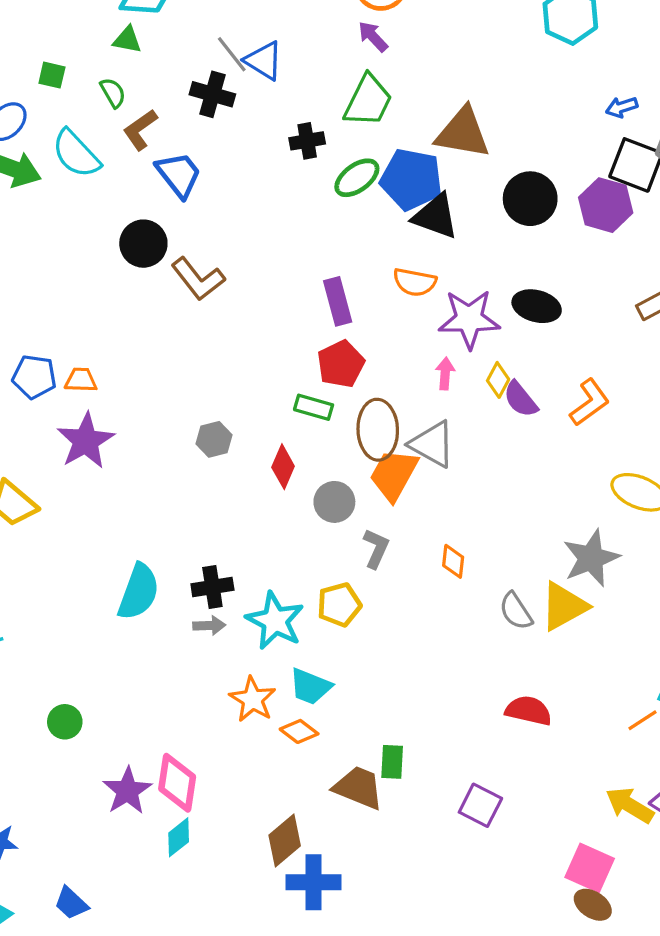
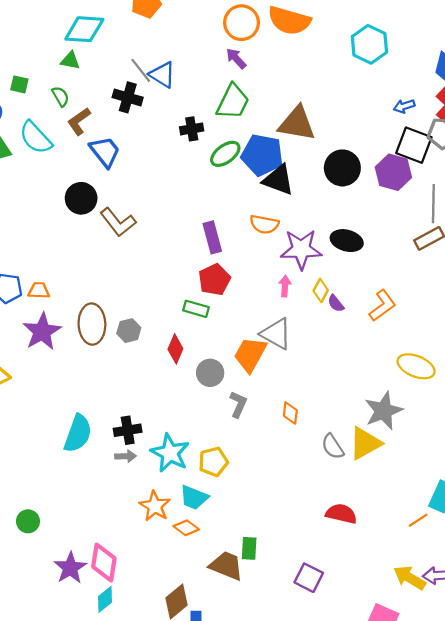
purple semicircle: (521, 399) -> (336, 303), size x0.7
brown ellipse: (378, 430) -> (92, 324), moved
yellow pentagon: (339, 605) -> (213, 462), moved

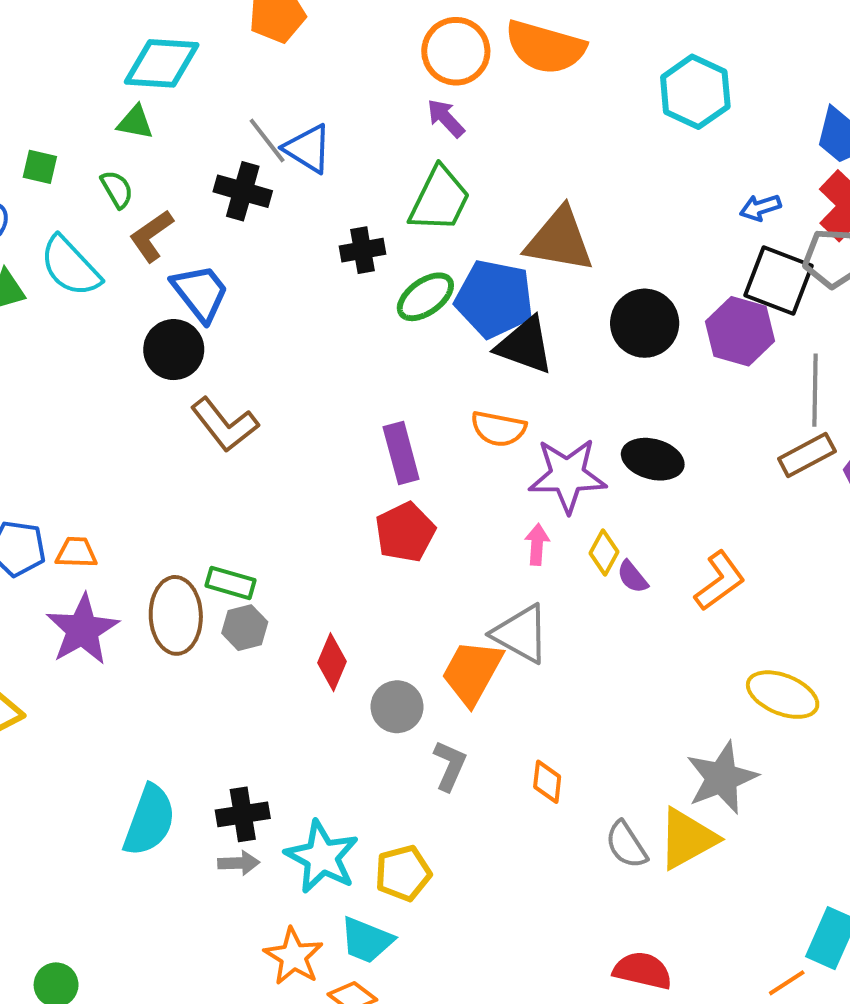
black circle: (81, 198) -> (174, 350), moved
green rectangle: (196, 309) -> (231, 583), moved

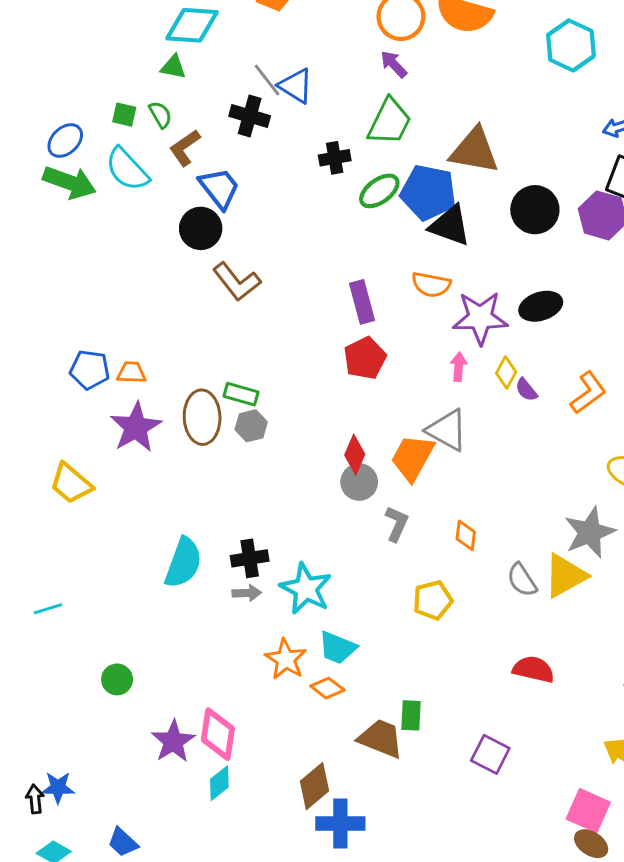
green square: (40, 167) -> (124, 115), moved
black ellipse: (653, 459) -> (541, 306), turned -33
red diamond: (332, 662) -> (355, 455), moved
yellow pentagon: (403, 873) -> (433, 600), moved

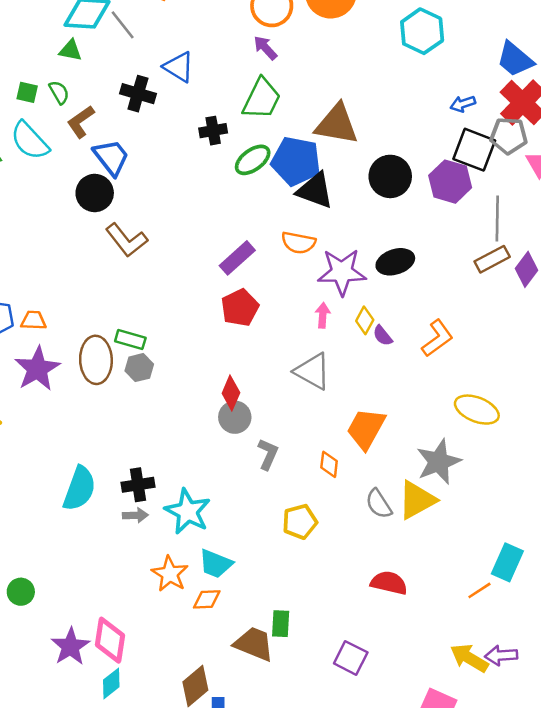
gray line: (267, 80) -> (123, 25), moved
purple rectangle: (362, 302) -> (237, 258), turned 63
orange trapezoid: (412, 458) -> (366, 429), moved
orange diamond: (327, 688) -> (207, 599), turned -40

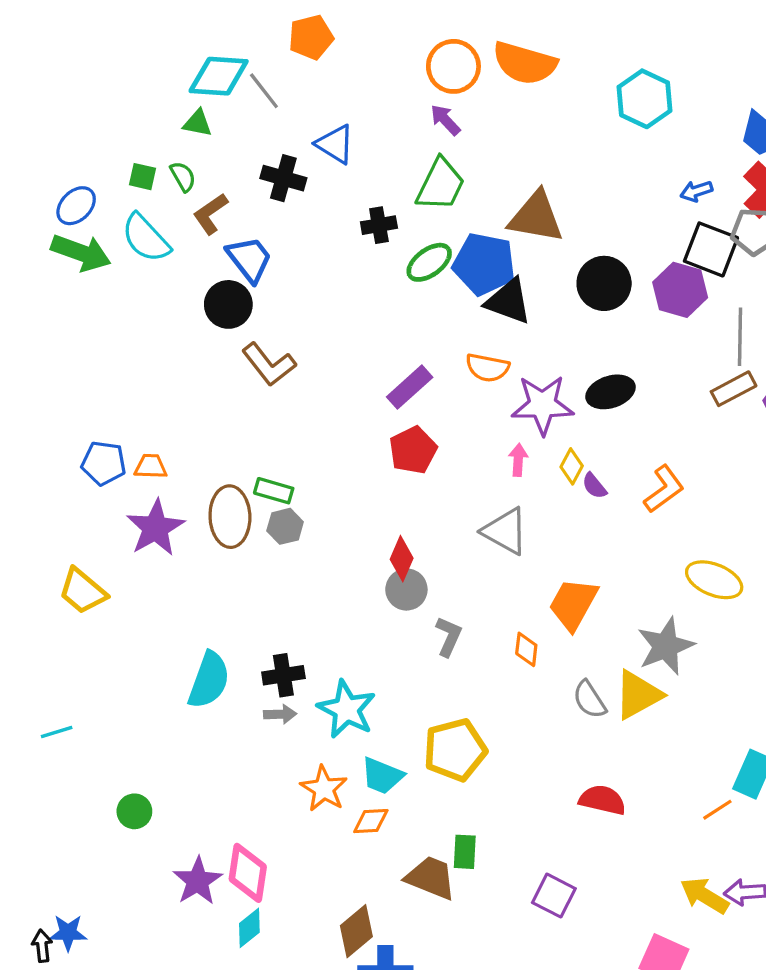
yellow pentagon: (300, 522) -> (455, 750), moved, size x1.4

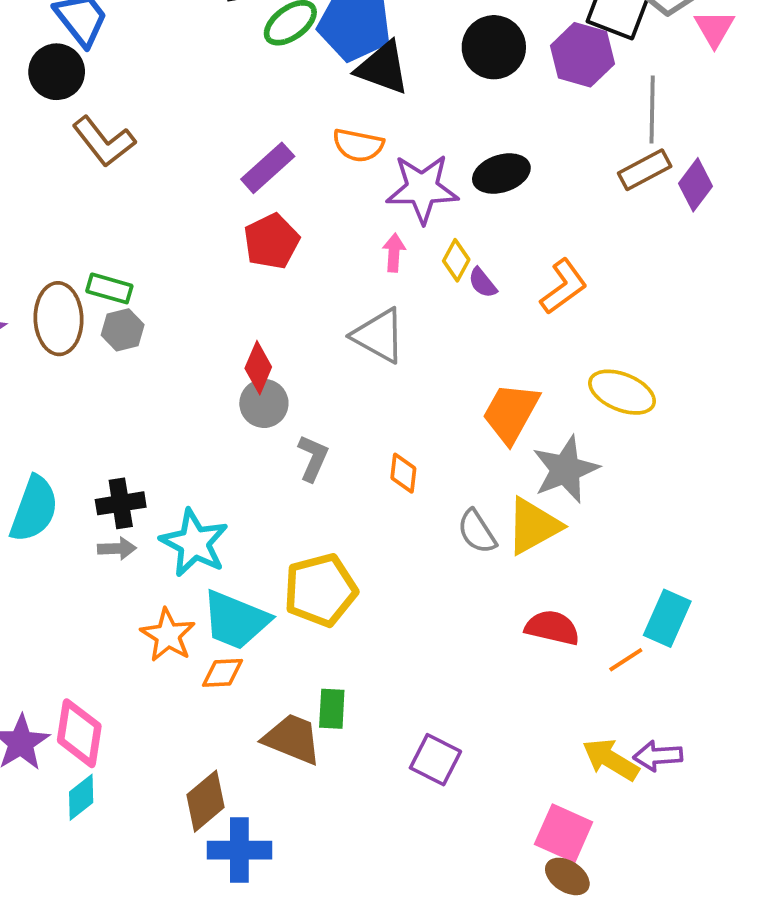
orange trapezoid: (573, 604) -> (511, 413), moved
cyan trapezoid: (382, 776) -> (236, 620), size x1.4
red semicircle: (602, 800) -> (552, 628), moved

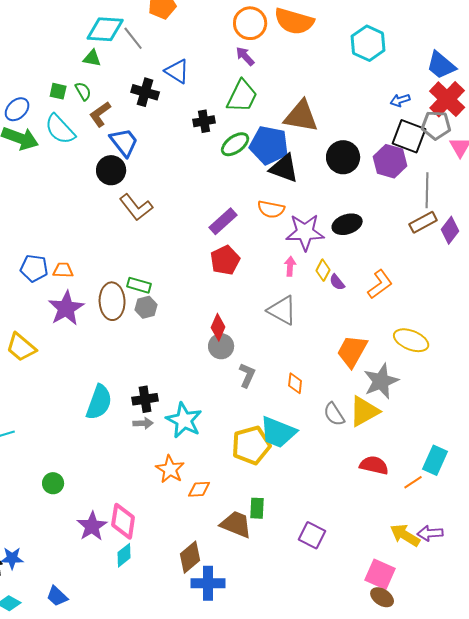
cyan trapezoid: (236, 620) -> (278, 432), moved

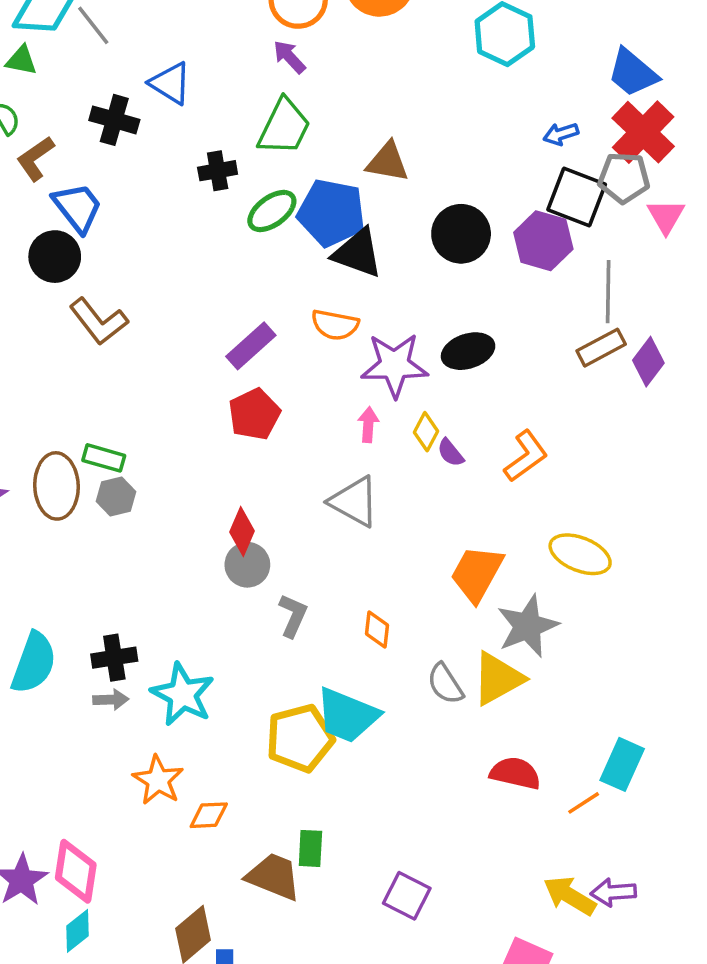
brown triangle: (301, 116) -> (387, 162), size x0.7

